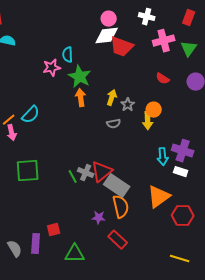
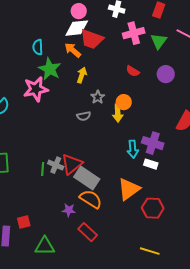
pink star: (52, 68) -> (36, 89), moved, size x1.4
orange arrow: (81, 98) -> (73, 50), moved, turned -42
yellow arrow: (112, 98) -> (82, 75), moved
green line: (73, 177) -> (43, 169), turned 32
orange semicircle: (121, 207) -> (91, 199), turned -45

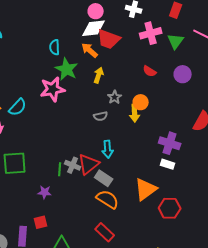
cyan arrow: (133, 149) -> (108, 149), moved
gray rectangle: (87, 178) -> (104, 178), size x0.7
purple star: (69, 210) -> (45, 192), moved

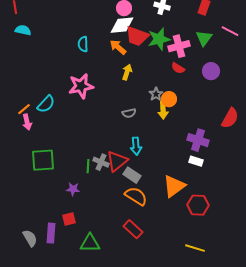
pink cross: (151, 33) -> (179, 46), moved
green star: (67, 69) -> (159, 39), moved, turned 30
gray star: (115, 97) -> (156, 94), moved

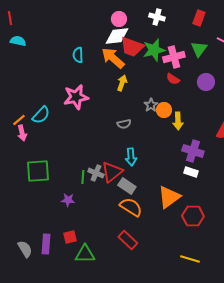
orange arrow: (118, 47) -> (113, 58), size x1.4
yellow arrow: (163, 110) -> (178, 121), moved
red square: (69, 219) -> (70, 237), moved

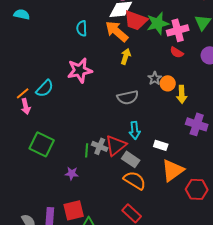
gray semicircle: (124, 124) -> (128, 97), size x1.5
green square: (38, 171) -> (42, 144), turned 30
white rectangle: (191, 172) -> (161, 145), moved
red square: (70, 237) -> (74, 210), size x1.5

